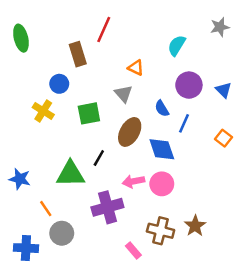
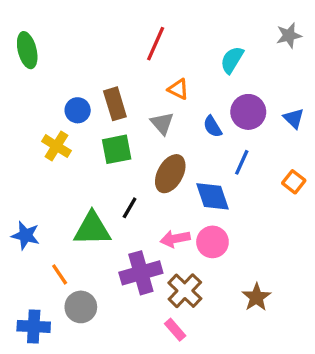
red line: (104, 29) -> (156, 44), moved
brown rectangle: (78, 54) -> (115, 104), moved
blue semicircle: (162, 109) -> (212, 127), moved
brown cross: (161, 231) -> (185, 291), moved, turned 30

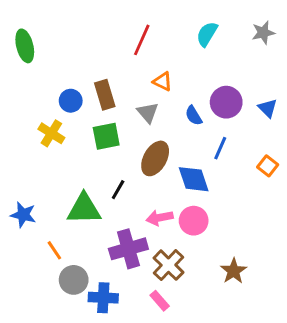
cyan semicircle: (232, 60) -> (207, 34), moved
blue cross: (34, 326) -> (103, 298), moved

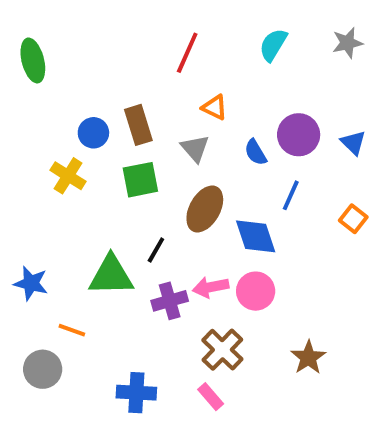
purple cross: (128, 249) -> (170, 301), moved, size x0.7
orange line: (54, 250) -> (72, 330), turned -36
gray circle: (74, 280) -> (43, 369), moved

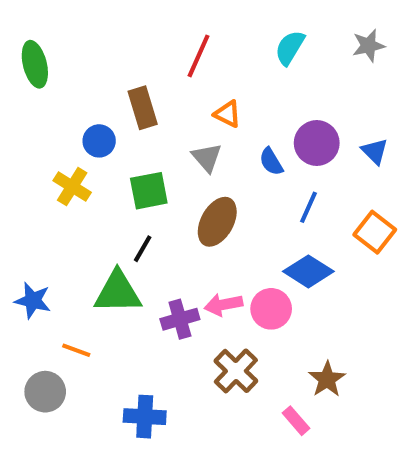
brown rectangle: (138, 125) -> (143, 108), moved
orange square: (353, 219) -> (375, 232), size x1.4
blue diamond: (256, 236) -> (308, 271), moved, turned -39
black line: (156, 250) -> (143, 249), moved
pink rectangle: (211, 397) -> (296, 421), moved

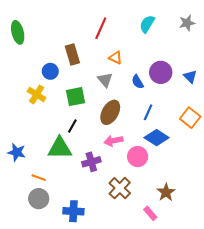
blue line: (308, 207) -> (148, 112), moved
pink arrow: (223, 305) -> (113, 141), moved
gray circle: (45, 392) -> (39, 199), moved

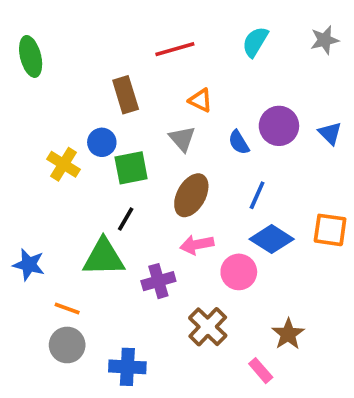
red line: (101, 28) -> (175, 49), turned 50
blue circle: (50, 71) -> (102, 142), moved
orange square: (190, 118) -> (330, 230), moved, turned -30

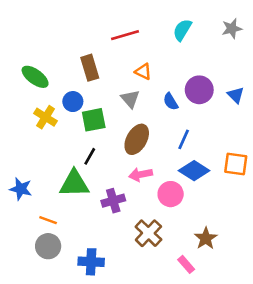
green ellipse: (31, 56) -> (35, 77), moved, turned -40

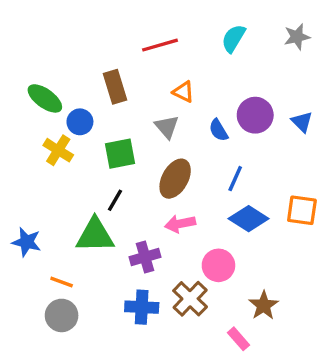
blue circle: (73, 102) -> (80, 122), moved
pink circle: (171, 194) -> (218, 265), moved
blue cross: (91, 262) -> (142, 307), moved

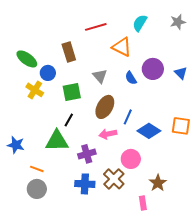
orange triangle: (183, 92) -> (122, 47), moved, size x1.5
blue line: (235, 179) -> (128, 117), moved
pink rectangle: (238, 339) -> (143, 203), turned 32

